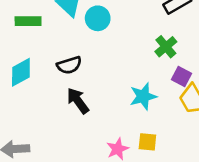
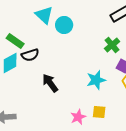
green rectangle: (28, 21) -> (15, 41), moved, turned 36
black semicircle: (69, 65) -> (30, 55), moved

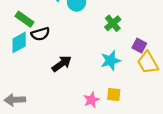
green cross: (112, 45) -> (113, 23), moved
black arrow: (50, 83) -> (62, 64), turned 90

